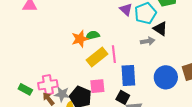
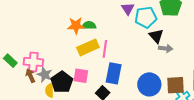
gray arrow: (148, 41) -> (166, 48), moved

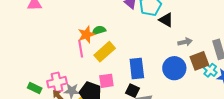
gray arrow: (166, 48) -> (185, 42), moved
pink line: (105, 49) -> (81, 49), moved

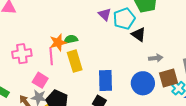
yellow rectangle: (105, 52) -> (75, 61), turned -70
pink square: (106, 81) -> (40, 80), moved, turned 35
pink cross: (57, 82) -> (22, 54), moved

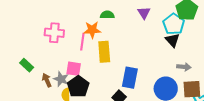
cyan pentagon: (124, 19) -> (174, 24), moved, turned -30
green semicircle: (71, 39) -> (107, 15), moved
pink square: (40, 80) -> (74, 69), moved, turned -35

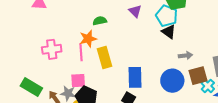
green rectangle: (27, 65) -> (31, 87), size x1.5

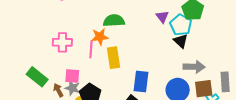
purple triangle: (135, 11) -> (162, 17), moved
green semicircle: (100, 21) -> (114, 21), size x1.5
gray arrow: (186, 56) -> (194, 67), size x1.5
pink square: (78, 81) -> (72, 76), moved

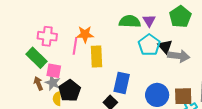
green semicircle: (114, 21) -> (130, 21), moved
cyan pentagon: (181, 25) -> (149, 45), moved
gray arrow: (194, 67) -> (179, 56), moved
green rectangle: (37, 77) -> (37, 58), moved

